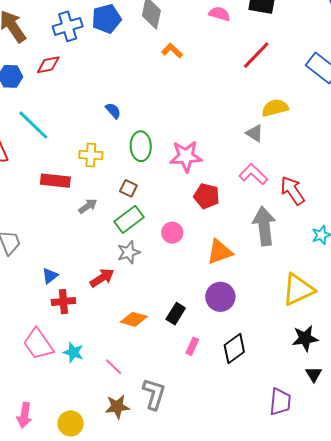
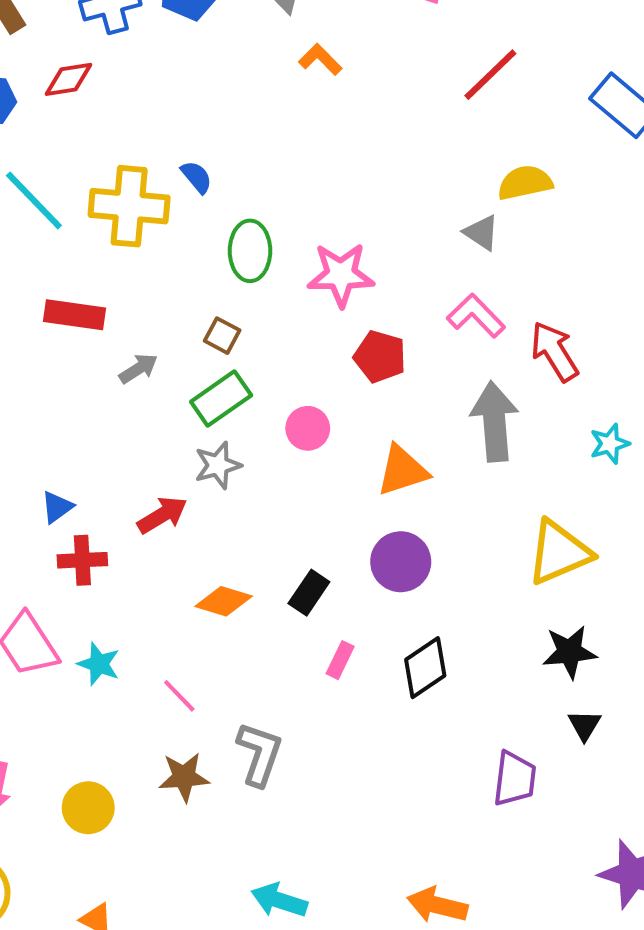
yellow cross: (91, 155) -> (129, 206), moved, size x1.6

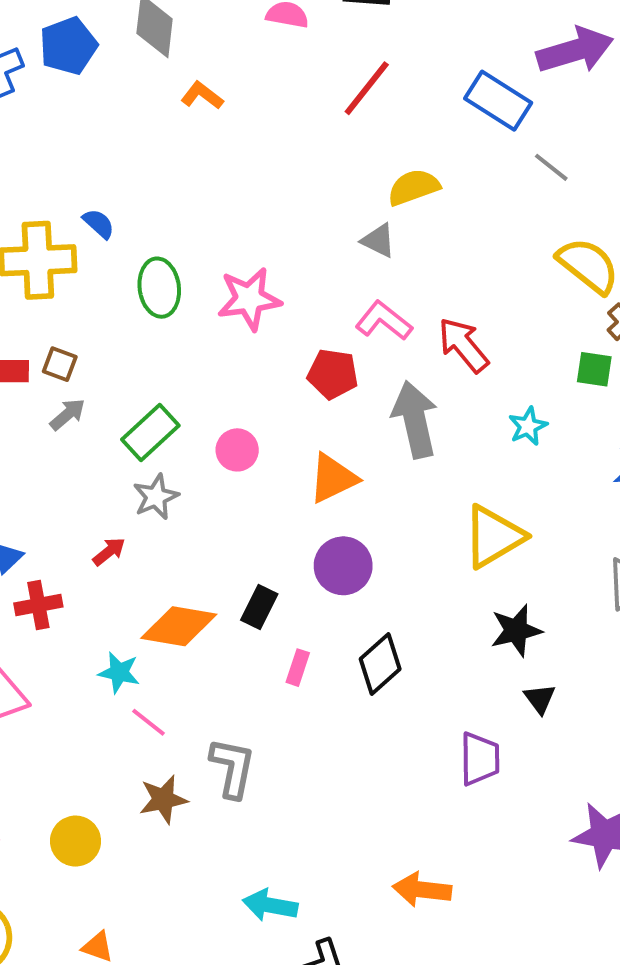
brown square: (222, 336) -> (60, 364), moved
red pentagon: (380, 357) -> (333, 374), moved
red arrow: (162, 515) -> (109, 552), size x0.7
orange diamond: (224, 601) -> (179, 626), size x1.4
cyan star: (99, 664) -> (119, 672), moved

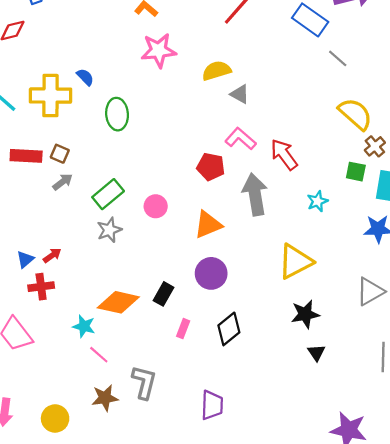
yellow semicircle: (414, 187) -> (217, 71), moved
pink star: (249, 299) -> (159, 50), moved
red arrow: (109, 552) -> (52, 255), moved
purple trapezoid: (480, 759) -> (212, 405), moved

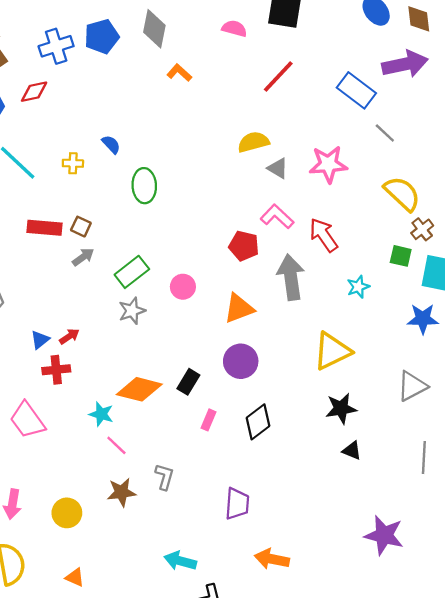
pink star: (159, 50) -> (328, 164), moved
yellow cross: (51, 96) -> (73, 163), size x0.5
black triangle: (316, 353) -> (352, 451), turned -36
gray L-shape: (144, 382) -> (165, 477), size x0.7

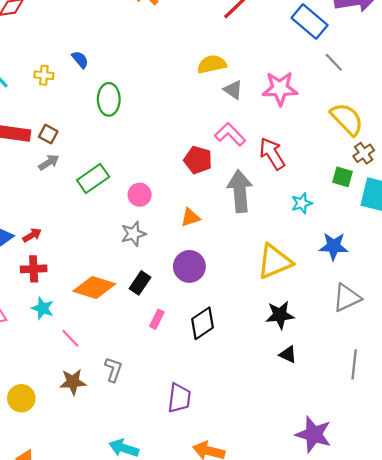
orange triangle: (239, 308) -> (190, 217), size x0.7
gray star: (132, 311) -> (133, 234), moved
blue star: (423, 319) -> (334, 246), moved
red cross: (56, 370) -> (34, 269), moved
cyan star: (101, 414) -> (43, 308), moved

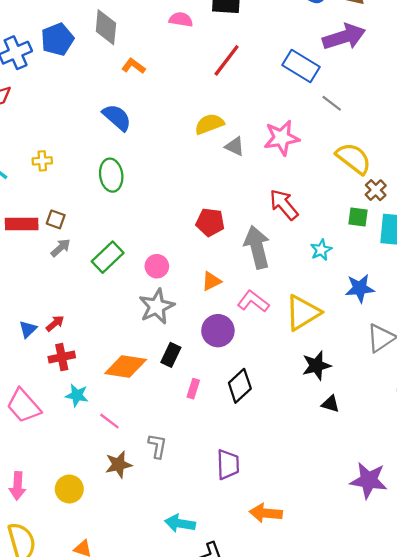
blue semicircle: (80, 60) -> (117, 117), moved, size x1.6
pink L-shape: (230, 134) -> (253, 301), moved
gray star: (133, 234) -> (157, 306), size x1.4

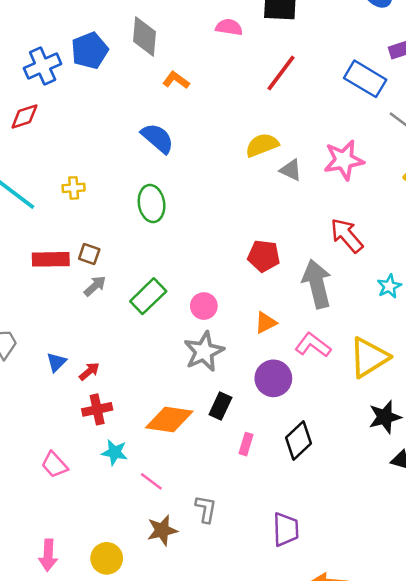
blue triangle: (28, 329) -> (56, 362), moved
pink trapezoid: (24, 406) -> (54, 465), size x0.7

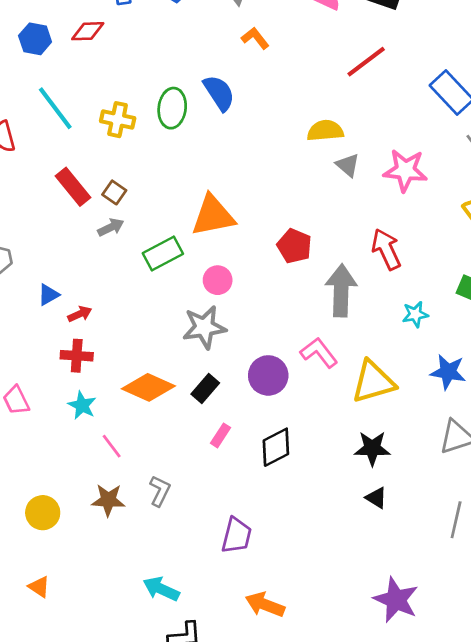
yellow cross: (74, 188) -> (118, 120), size x1.4
green ellipse: (152, 203) -> (172, 108), moved
red rectangle: (51, 259) -> (73, 187), turned 36
orange triangle: (266, 323) -> (213, 216), moved, size x1.8

